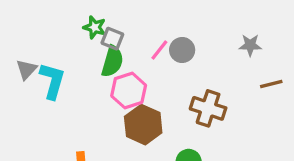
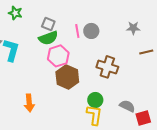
green star: (95, 27) -> (15, 13), moved
pink line: (159, 50) -> (77, 31), turned -48
green semicircle: (112, 61) -> (48, 38), turned 54

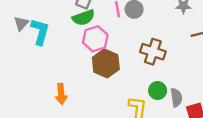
green circle: (95, 100) -> (158, 90), moved
gray semicircle: (127, 106) -> (176, 98), turned 56

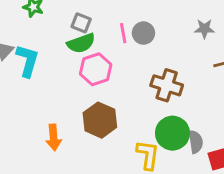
brown hexagon: (106, 63) -> (100, 120), moved
green circle: (158, 90) -> (172, 133), size x1.5

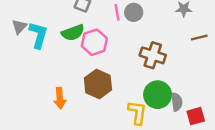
green semicircle: (81, 43) -> (73, 33), moved

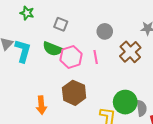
pink line: (117, 12) -> (96, 57), moved
green semicircle: (73, 33) -> (53, 49), turned 42
brown cross: (153, 55) -> (130, 52), moved, turned 30

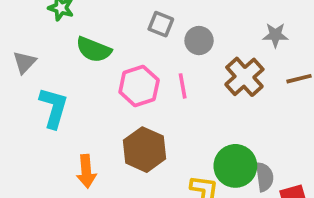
gray square: (61, 24) -> (161, 24), moved
green semicircle: (53, 49) -> (94, 50), moved
cyan L-shape: (23, 51) -> (54, 108), moved

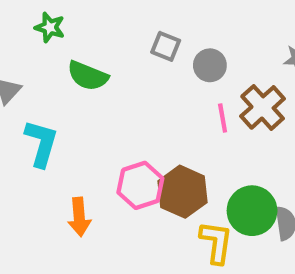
pink hexagon: (139, 86) -> (140, 185), moved
pink line: (183, 86) -> (223, 118), moved
brown hexagon: (144, 150) -> (182, 192), moved

